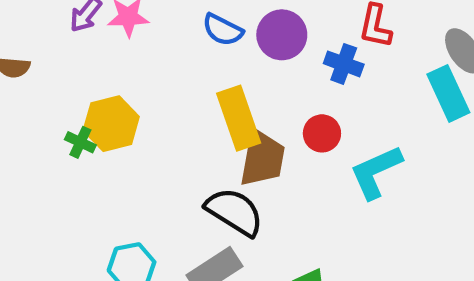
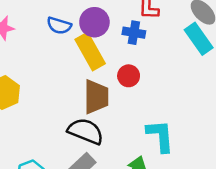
yellow rectangle: (239, 118) -> (90, 51), moved
cyan L-shape: (376, 172) -> (160, 136), moved, turned 120

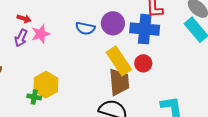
blue cross: (134, 33) -> (145, 29), size x1.6
yellow rectangle: (90, 51) -> (119, 61), moved

